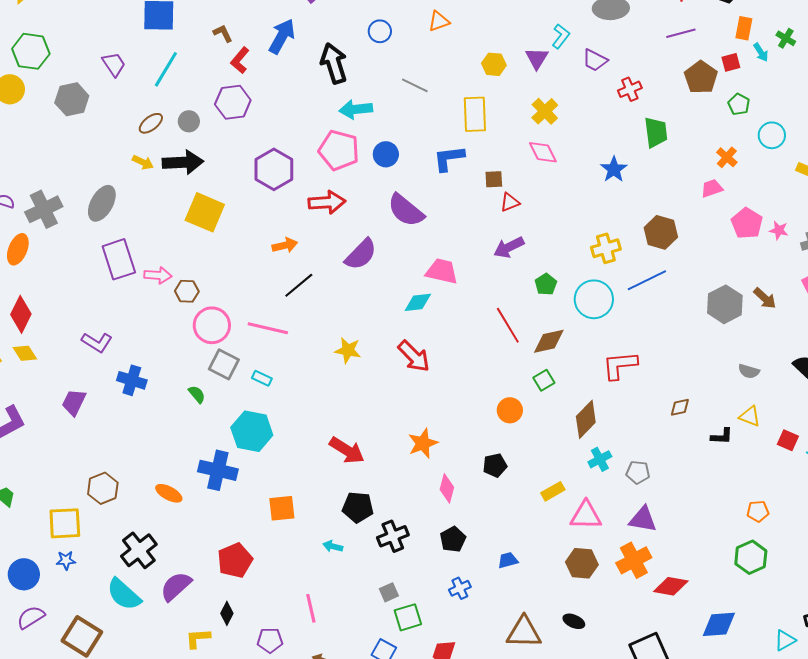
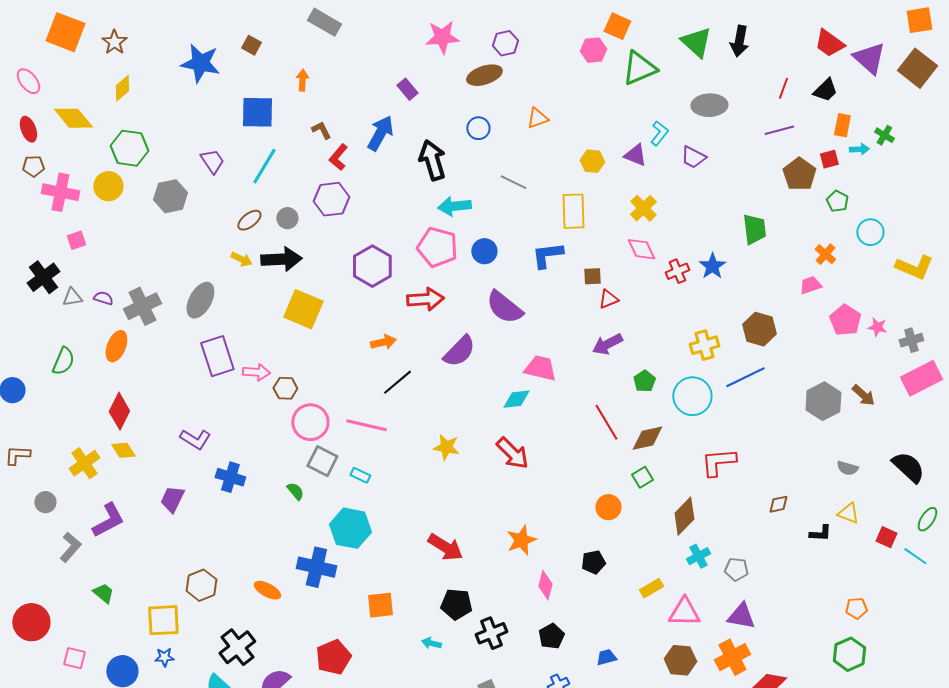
cyan arrow: (761, 52) -> (859, 149), turned -60
purple triangle: (537, 58) -> (635, 155), turned -40
red cross: (630, 89) -> (677, 271), moved

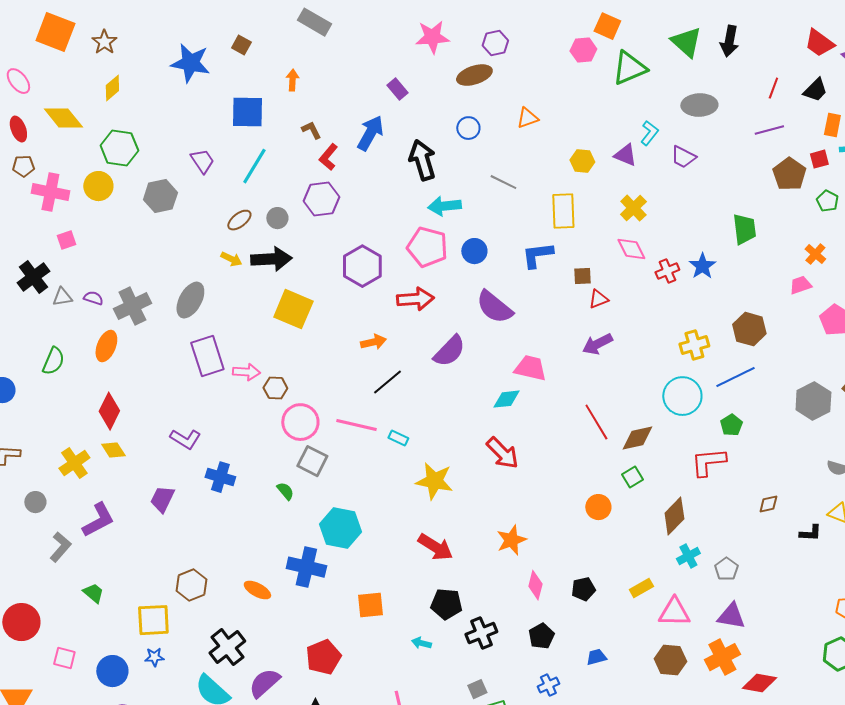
green pentagon: (644, 381) -> (731, 425), moved
yellow star: (446, 447) -> (434, 481), moved, size x1.4
cyan rectangle: (360, 475) -> (398, 438), moved
black pentagon: (593, 562) -> (583, 589), moved
gray pentagon: (736, 569) -> (726, 569), turned 30

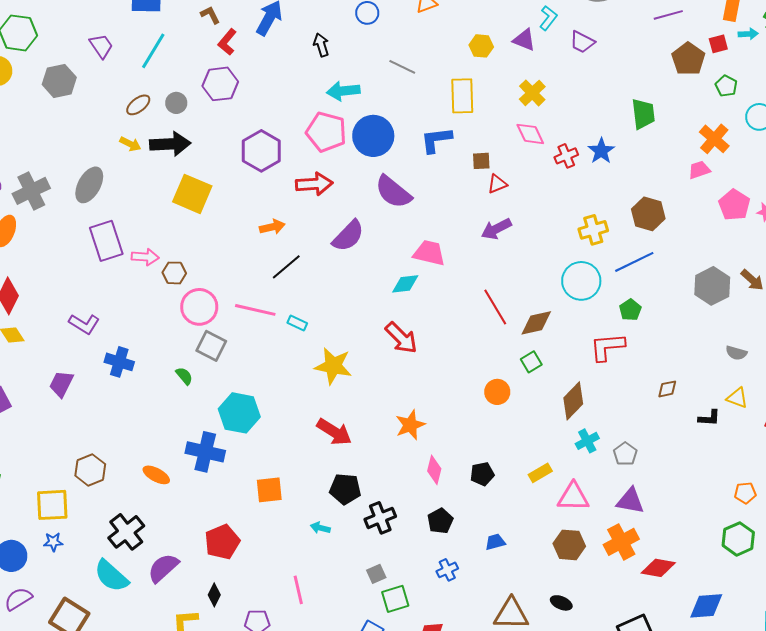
black arrow: (422, 160) -> (321, 45), size x0.6
blue circle: (474, 251) -> (373, 136), size x1.6
orange cross: (815, 254) -> (714, 139), size x1.4

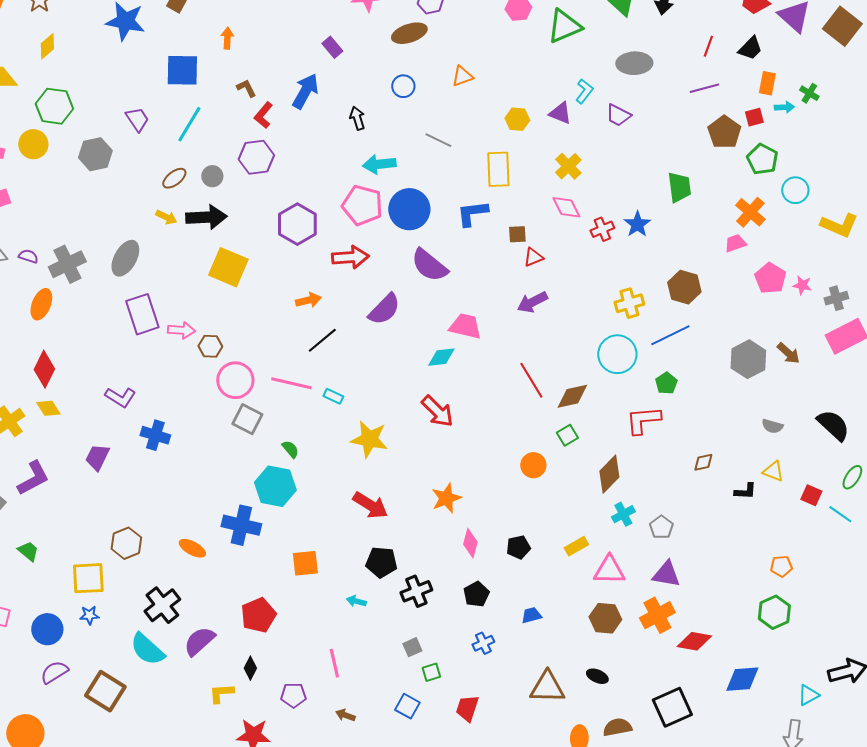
green pentagon: (726, 86) -> (762, 159), size x1.4
green semicircle: (184, 376) -> (290, 449), moved
green square: (395, 599) -> (431, 672), size x0.7

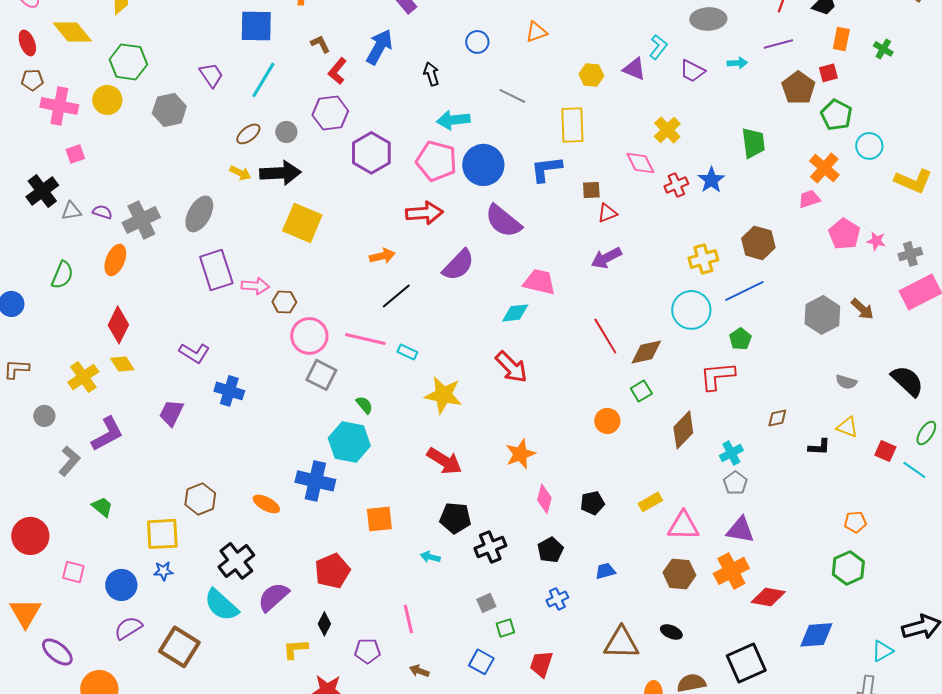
cyan arrow: (784, 107) -> (737, 63), moved
yellow cross: (568, 166) -> (667, 130), moved
purple hexagon: (297, 224) -> (371, 153), moved
cyan cross: (623, 514) -> (731, 453), moved

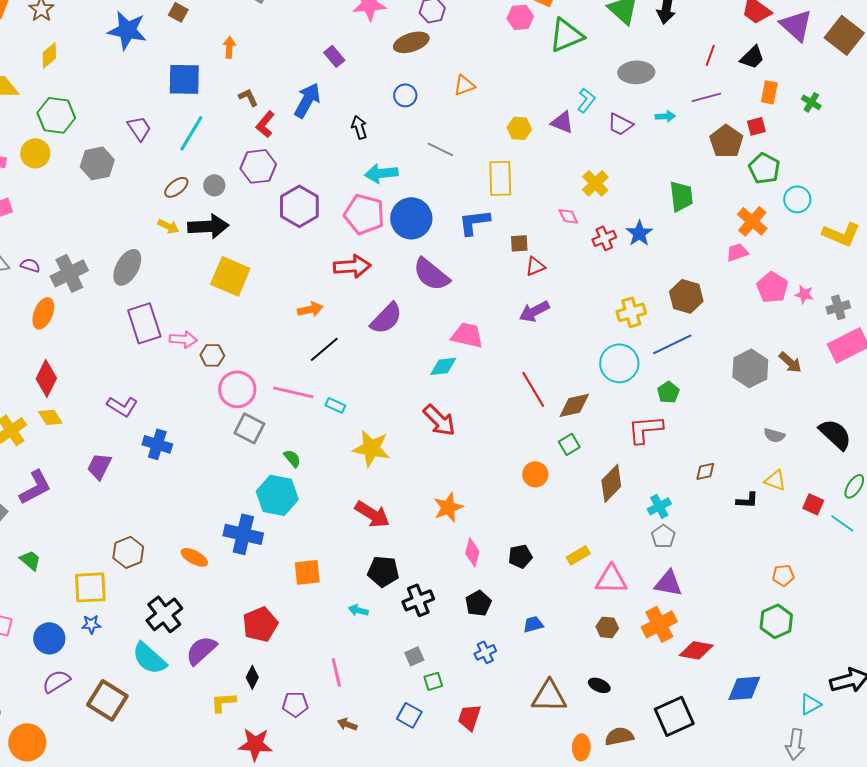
pink diamond: (640, 163) -> (568, 216), size x0.7
brown hexagon: (679, 574) -> (607, 627), size x0.7

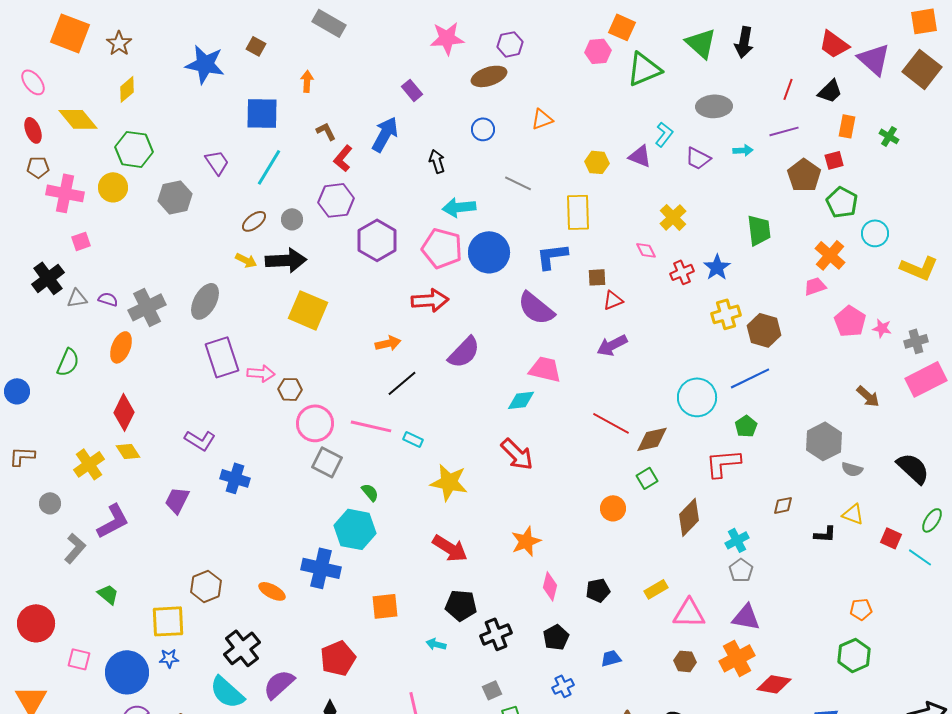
purple semicircle: (431, 274) -> (536, 308), moved
yellow cross: (631, 312) -> (726, 314), moved
gray hexagon: (750, 368) -> (824, 441), moved
red line: (533, 389) -> (611, 423), turned -30
blue circle: (49, 638) -> (127, 672), size x1.4

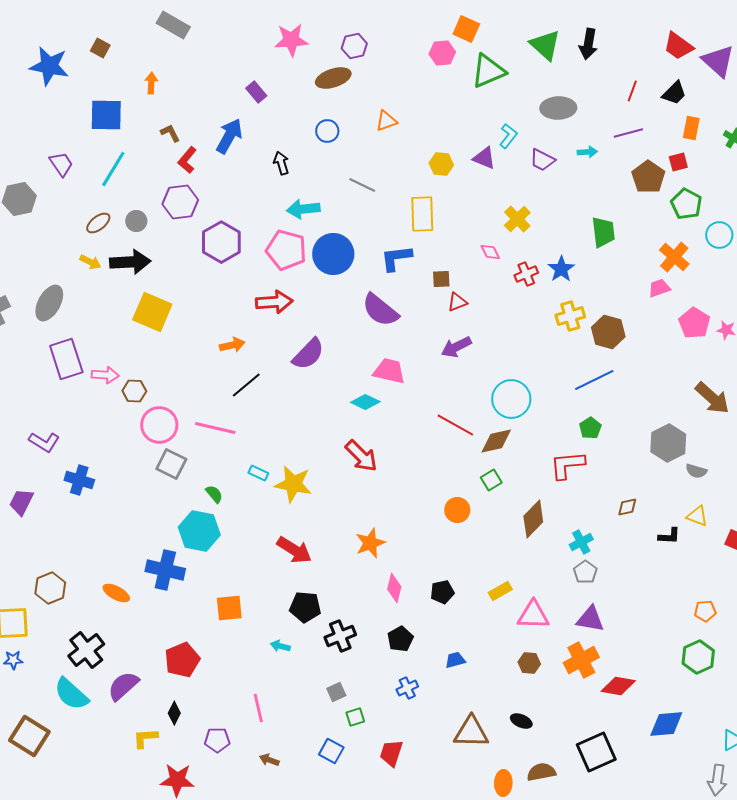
brown arrow: (868, 396) -> (712, 398), size x1.5
cyan circle: (697, 397) -> (511, 399), moved
cyan diamond: (521, 400) -> (365, 402), turned 32
cyan rectangle: (413, 439) -> (258, 473), moved

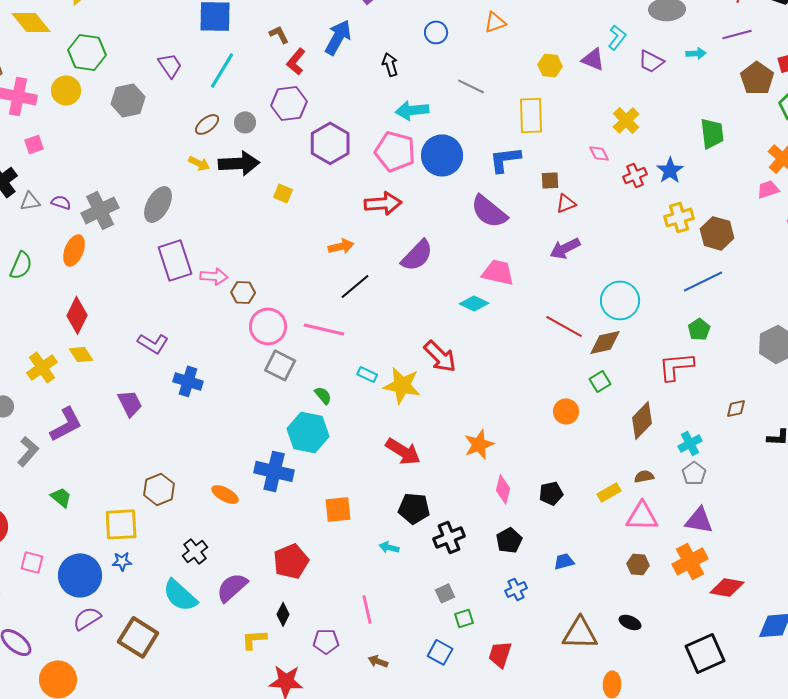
yellow square: (152, 312) -> (283, 193), moved, size x0.5
red arrow: (361, 456) -> (440, 356), moved
purple trapezoid: (21, 502) -> (130, 403), turned 128
black cross: (86, 650) -> (195, 551), size x0.7
brown semicircle: (541, 772) -> (644, 476), moved, size x0.7

